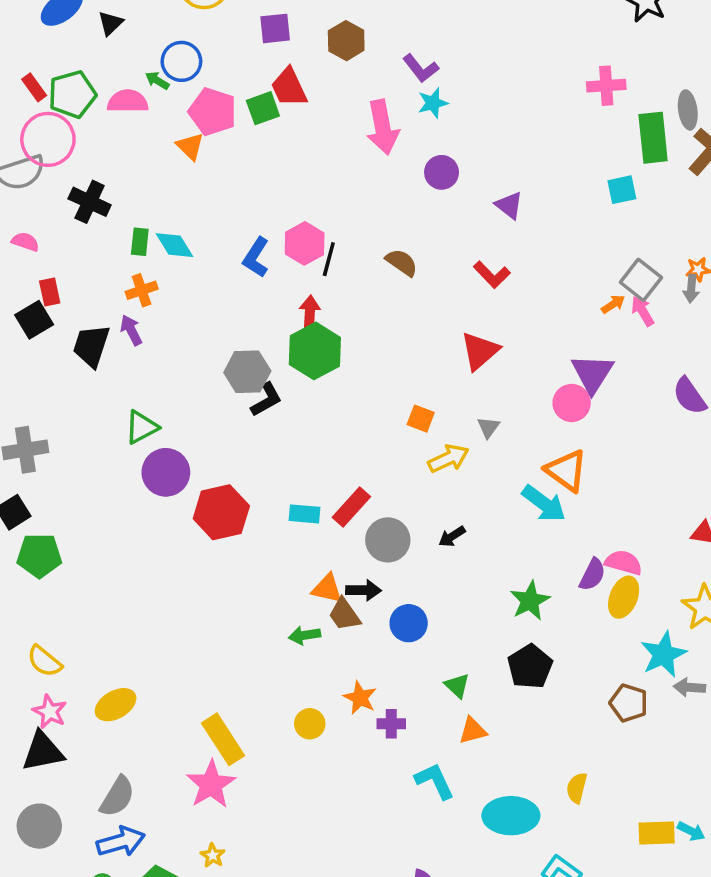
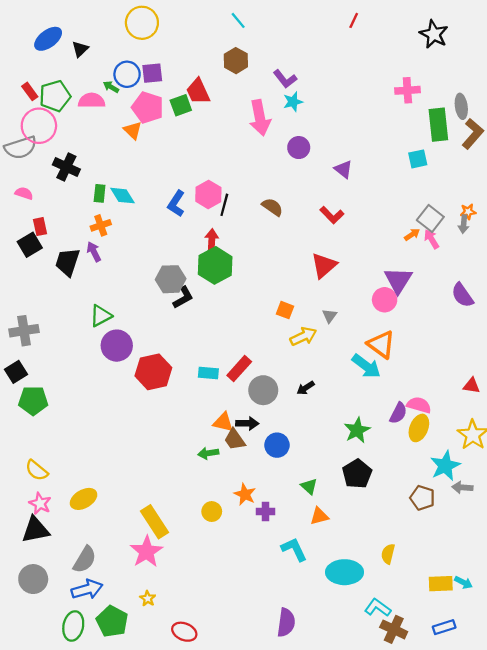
purple square: (275, 28) -> (152, 73), moved

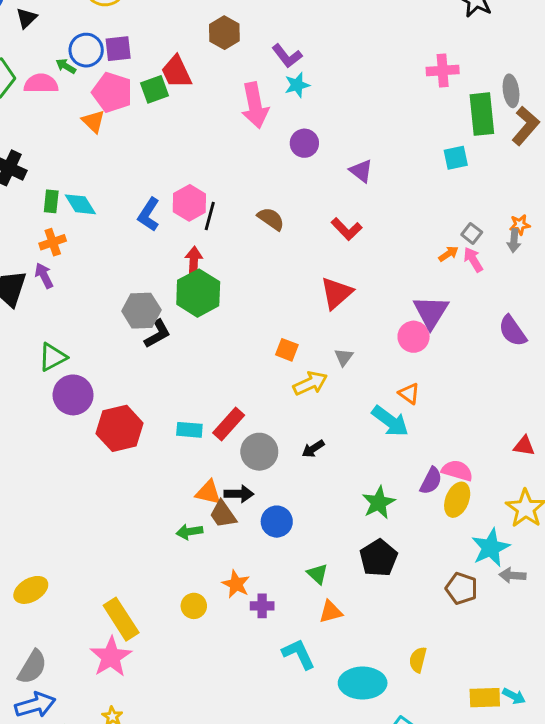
gray square: (430, 218) -> (472, 233), size x0.6
orange triangle: (381, 344) -> (409, 393), size x0.6

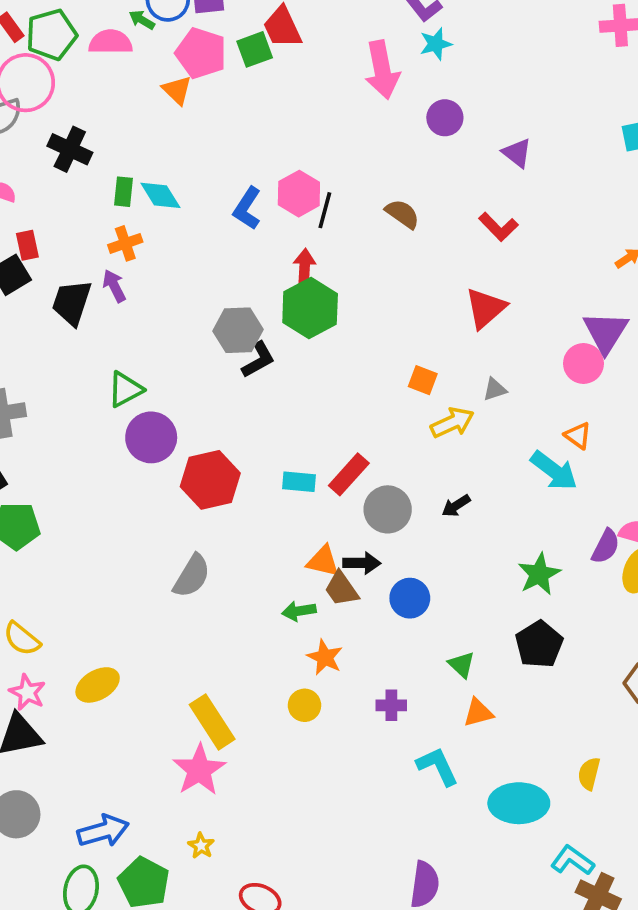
gray triangle: (344, 357) -> (495, 389), turned 36
orange star: (236, 584) -> (325, 657), moved
gray semicircle: (32, 667) -> (192, 576), moved

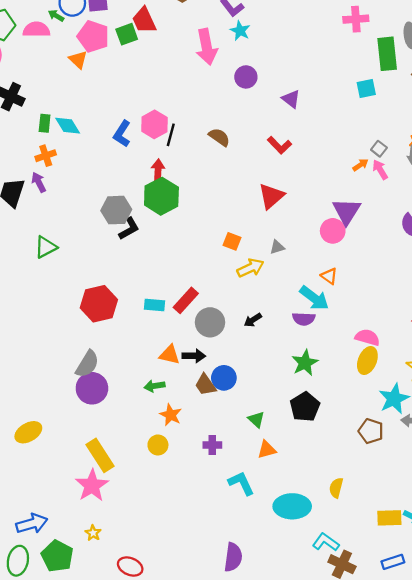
cyan star: (436, 44) -> (240, 31), turned -30
purple circle: (151, 437) -> (92, 388), moved
purple semicircle: (606, 546) -> (304, 319), moved, turned 65
brown trapezoid: (341, 589) -> (205, 385), moved

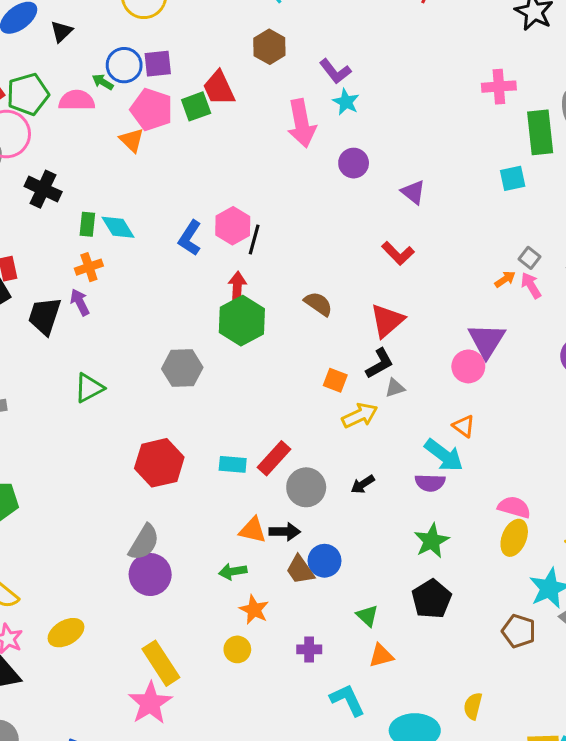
brown semicircle: (219, 137) -> (318, 304), moved
gray hexagon: (116, 210) -> (182, 368), moved
black L-shape: (129, 229) -> (380, 363), moved

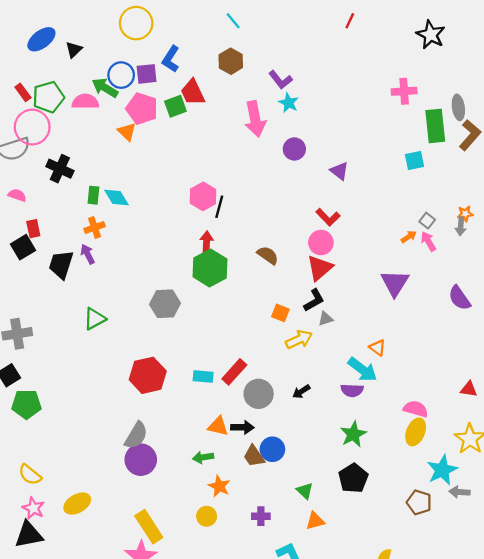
green arrow: (103, 82) -> (105, 88), size x1.6
blue L-shape: (190, 238) -> (171, 59), moved
pink circle: (468, 366) -> (321, 243), moved

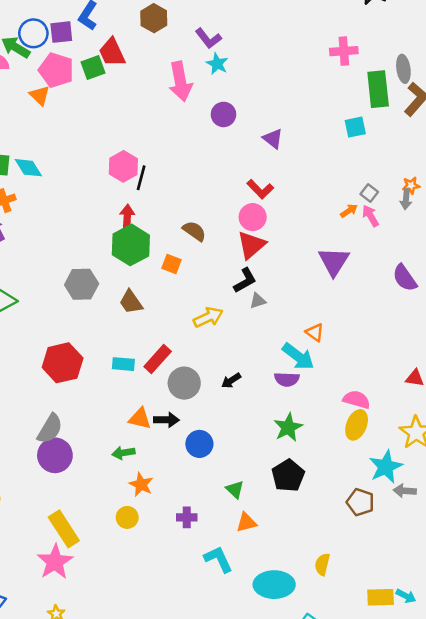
orange square: (280, 313) -> (172, 264), moved
yellow arrow: (299, 340) -> (208, 317), moved
brown trapezoid: (254, 456) -> (131, 302), moved

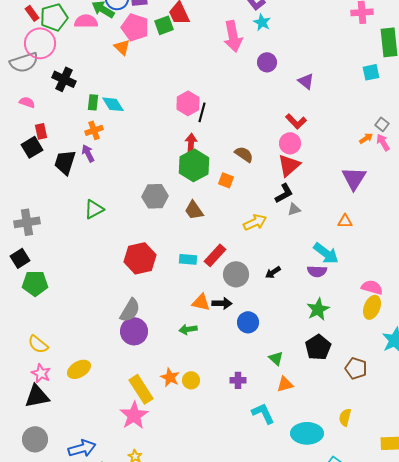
orange triangle: (315, 332) -> (345, 221), moved, turned -35
orange star: (141, 484) -> (170, 377), moved
brown pentagon: (360, 502) -> (356, 368), moved

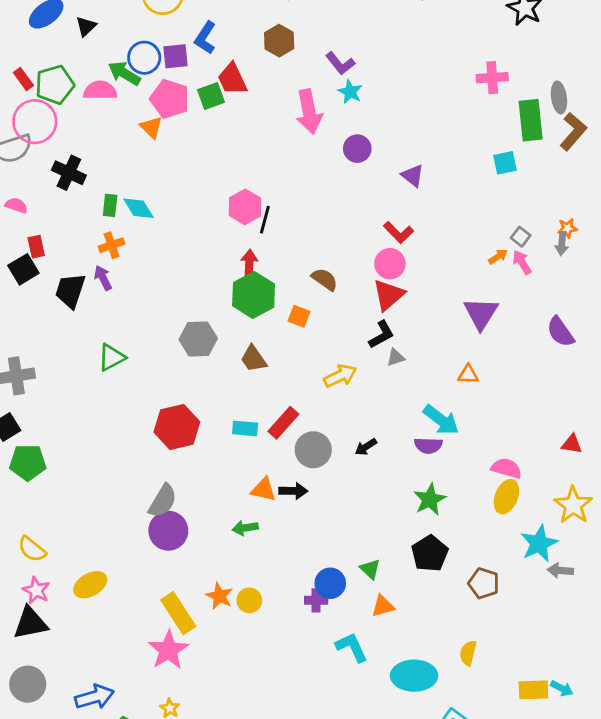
blue circle: (248, 322) -> (330, 583), moved

